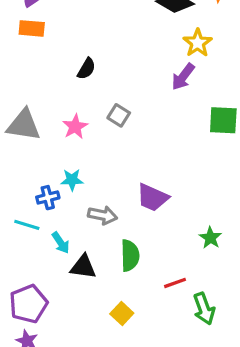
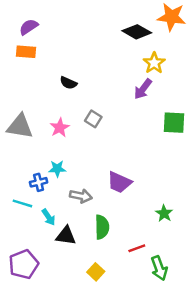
black semicircle: (86, 69) -> (68, 83), turned 84

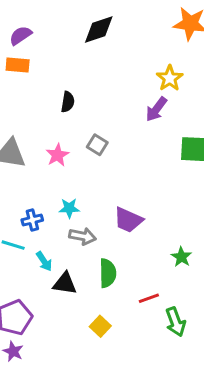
black diamond: (137, 32) -> (99, 30), moved, turned -48
black semicircle: (68, 83) -> (68, 102), turned -105
cyan star: (57, 169) -> (69, 208), moved

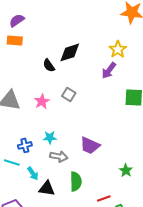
black diamond: (99, 30) -> (70, 52), moved
black semicircle: (68, 102) -> (49, 65), turned 136

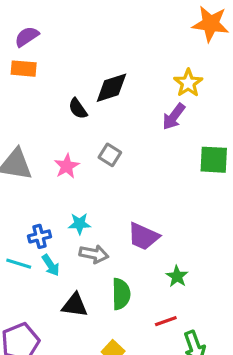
green star: (126, 170) -> (177, 276), moved
cyan arrow: (33, 173) -> (51, 265), moved

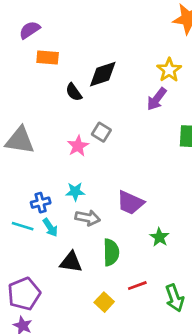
orange rectangle: (24, 69) -> (48, 58), moved
pink star: (67, 166) -> (78, 146), moved
red line: (166, 321) -> (137, 286), moved

